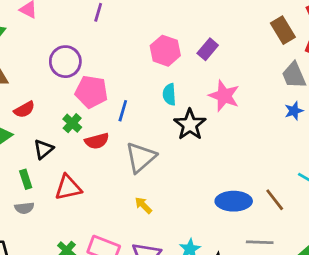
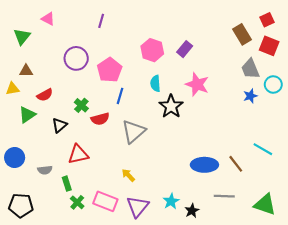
pink pentagon: (91, 92) -> (110, 70), moved, turned 30
green rectangle: (26, 179) -> (67, 184), moved
yellow arrow: (143, 205) -> (128, 175), moved

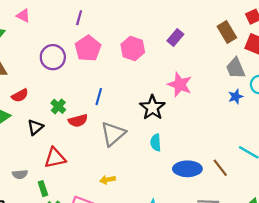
purple rectangle: (185, 49) -> (175, 37), moved
pink pentagon: (110, 70) -> (88, 48), moved
cyan semicircle: (155, 83) -> (156, 143), moved
yellow arrow: (128, 175) -> (108, 180), turned -56

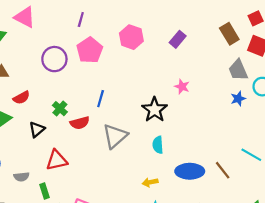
pink triangle: (23, 16) -> (25, 17), size x1.5
pink hexagon: (133, 48) -> (131, 37), moved
pink star: (180, 85) -> (182, 87), size x0.6
yellow arrow: (108, 180) -> (150, 182), moved

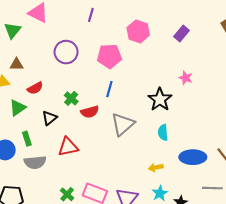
pink pentagon: (90, 50) -> (109, 56), moved, turned 30
gray semicircle: (21, 177) -> (35, 162), size x1.5
green rectangle: (45, 191) -> (27, 139), moved

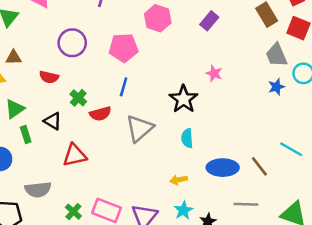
red semicircle: (35, 88) -> (49, 77), moved, turned 42
black triangle: (50, 118) -> (53, 121), turned -49
green rectangle: (27, 139) -> (26, 135), moved
gray semicircle: (35, 162) -> (38, 190), moved

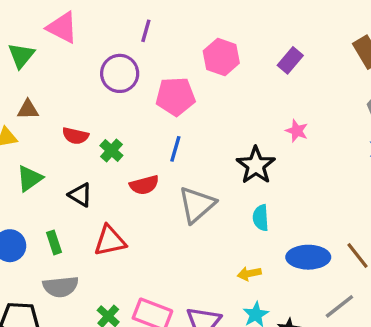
purple circle: (72, 43) -> (120, 73), moved
green cross: (78, 98) -> (111, 151), moved
green rectangle: (26, 135) -> (54, 242), moved
gray line: (246, 204) -> (339, 306), turned -40

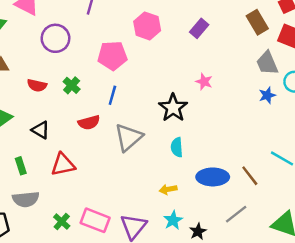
purple circle: (120, 73) -> (55, 38), moved
green cross: (111, 151) -> (72, 85), moved

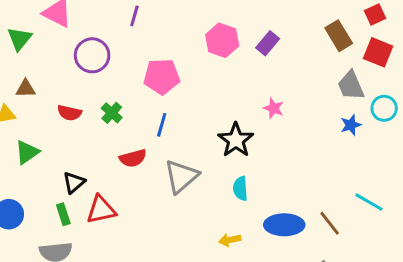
pink hexagon: (147, 26) -> (222, 40), moved
black triangle: (41, 130) -> (74, 182), moved, turned 48
green rectangle: (21, 166) -> (63, 214), moved

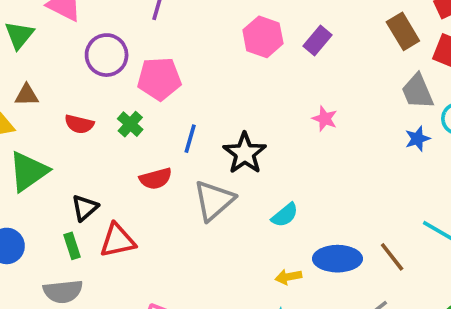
pink pentagon: (162, 77) -> (159, 79), moved
black star: (236, 140) -> (245, 153), moved
green triangle: (27, 152) -> (28, 171), size x1.4
cyan semicircle: (240, 188) -> (285, 215), turned -125
yellow arrow: (230, 240) -> (288, 277), moved

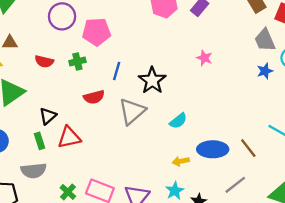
green cross: (130, 124) -> (77, 61), turned 35

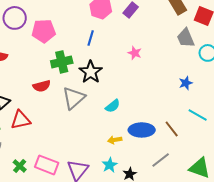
green cross: (77, 61) -> (62, 62), moved, size x1.5
blue line: (117, 71) -> (91, 38), moved
blue star: (265, 71) -> (186, 83), moved

